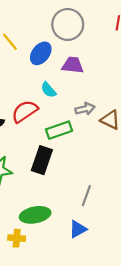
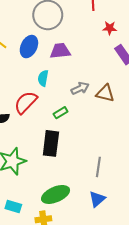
cyan semicircle: (48, 90) -> (43, 78), turned 63
green rectangle: (59, 130) -> (61, 113), size x0.6

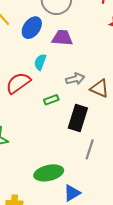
black rectangle: (51, 143) -> (78, 118), moved
gray line: (98, 167) -> (90, 149), moved
green ellipse: (56, 194) -> (49, 173), moved

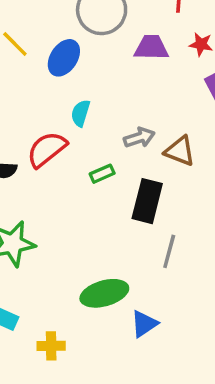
purple trapezoid: (62, 38) -> (151, 48), moved

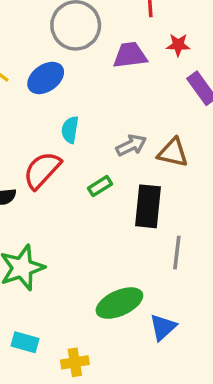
blue ellipse: (64, 58) -> (46, 78), turned 30

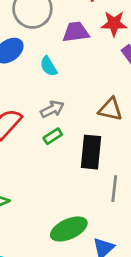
red star: (178, 45) -> (114, 24), size x1.4
cyan semicircle: (70, 130) -> (49, 66), moved, turned -40
gray arrow: (131, 145) -> (52, 109), moved

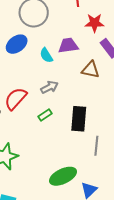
purple trapezoid: (76, 32) -> (68, 45), moved
brown triangle: (110, 109) -> (90, 70), moved
green rectangle: (53, 136) -> (45, 115), moved

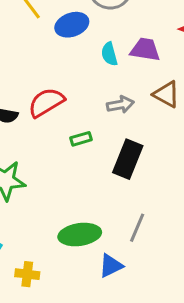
gray arrow: (49, 87) -> (120, 105), moved
gray line: (96, 146) -> (137, 228), moved

